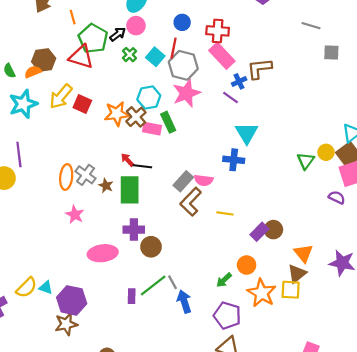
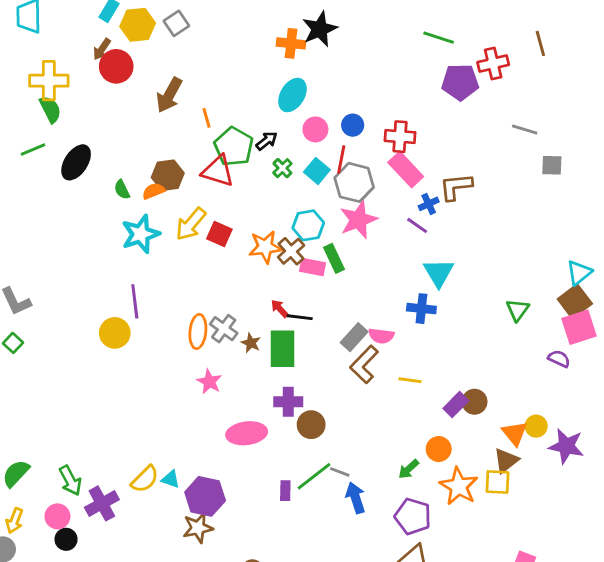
pink circle: (136, 26) -> (315, 129), moved
yellow circle: (326, 152) -> (536, 426), moved
gray line: (172, 282) -> (340, 472), turned -40

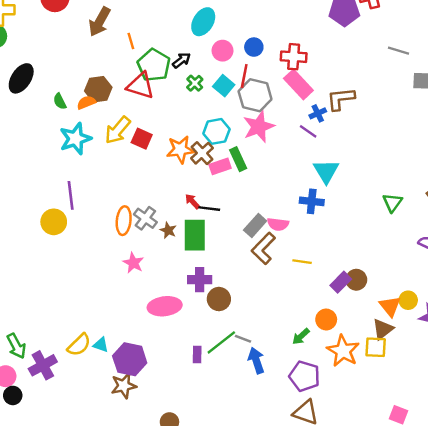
pink rectangle: (313, 267) -> (220, 166), turned -30

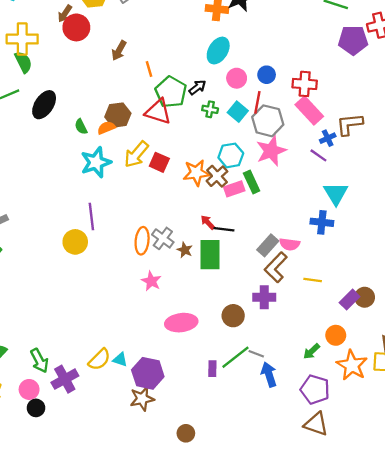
brown arrow: (100, 22) -> (119, 51), size x0.7
green cross: (195, 83) -> (210, 109), turned -35
purple cross: (200, 280) -> (264, 297), moved

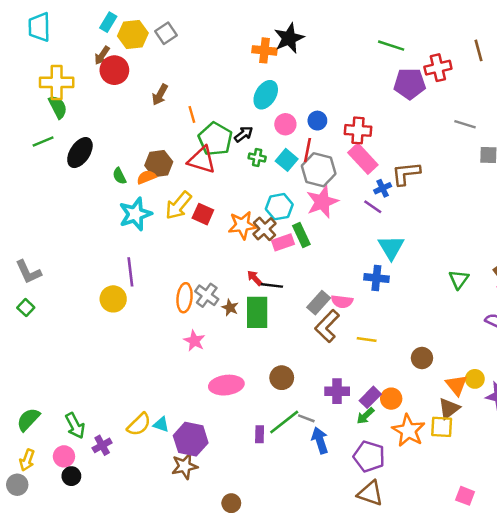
purple cross: (264, 297) -> (337, 391), moved
purple rectangle: (350, 300) -> (370, 397), moved
purple cross: (65, 379) -> (102, 445), size x0.7

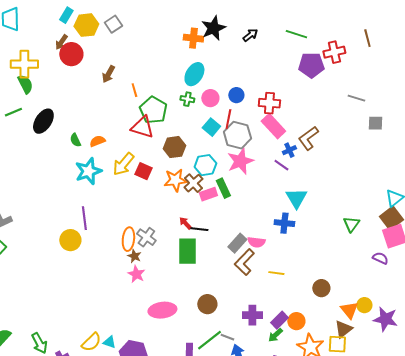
black arrow: (244, 134) -> (250, 35), moved
green cross: (257, 157) -> (187, 99), moved
brown hexagon: (159, 164) -> (174, 147), moved
brown L-shape: (406, 173) -> (308, 138), turned -30
brown star: (230, 308) -> (134, 256), moved

